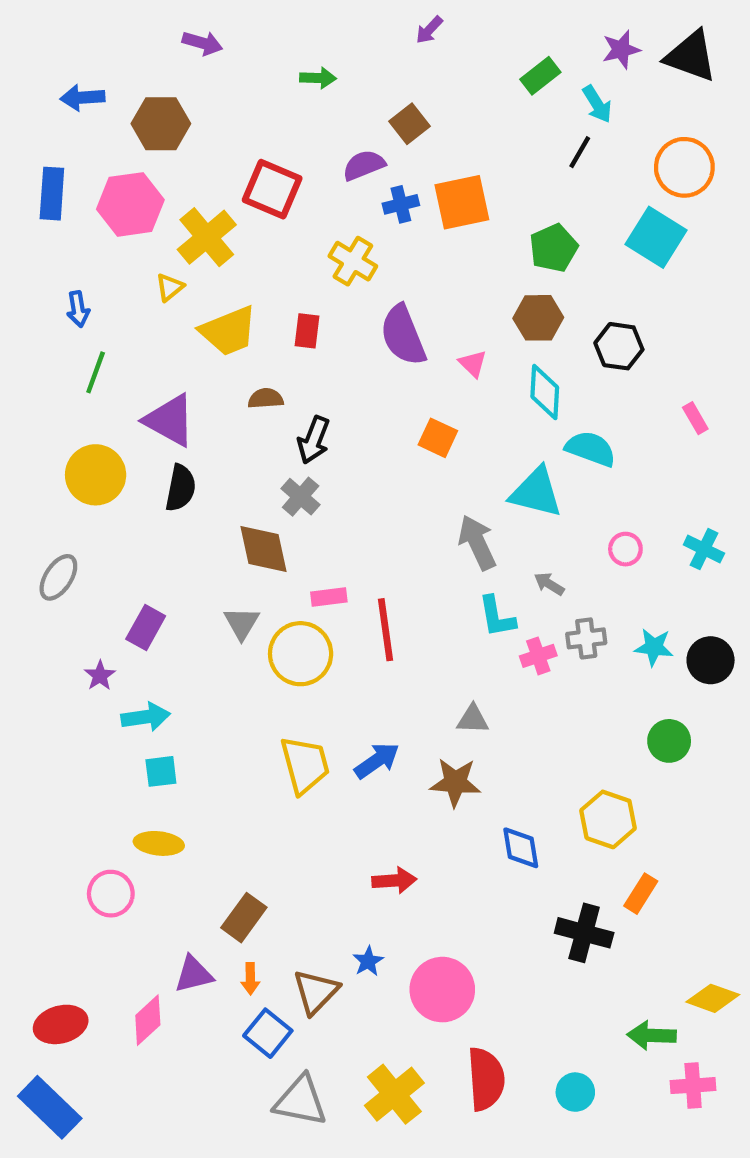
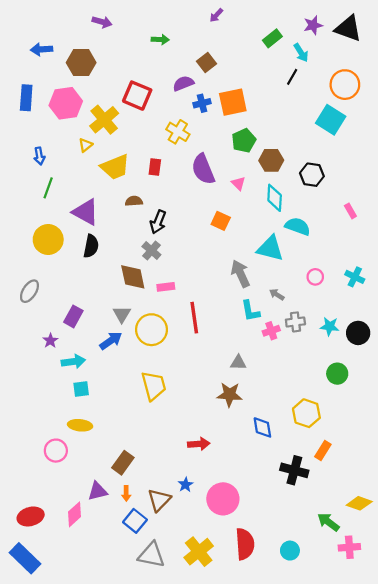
green pentagon: (554, 248) -> (244, 141), moved
pink rectangle: (329, 597) -> (166, 287), moved
blue arrow: (377, 761) -> (111, 341), moved
green arrow: (652, 1035) -> (328, 522), turned 35

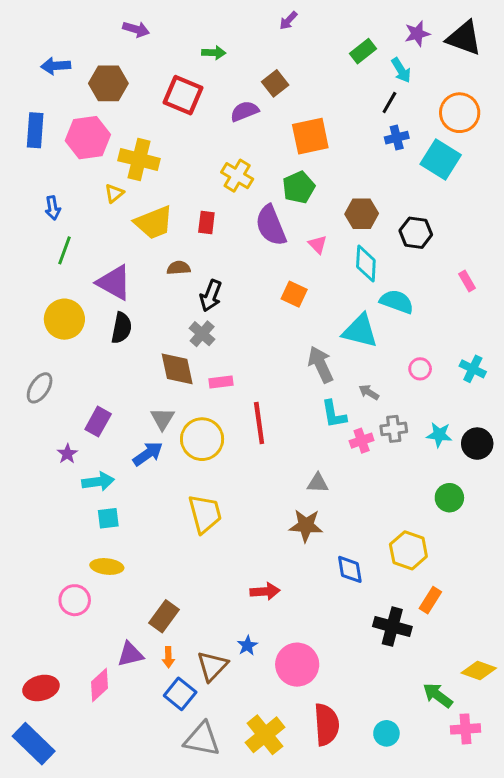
red square: (137, 96) -> (183, 95), moved
blue cross: (202, 103) -> (397, 138), moved
yellow cross: (104, 120) -> (139, 160), turned -36
green pentagon: (244, 141) -> (299, 187), moved

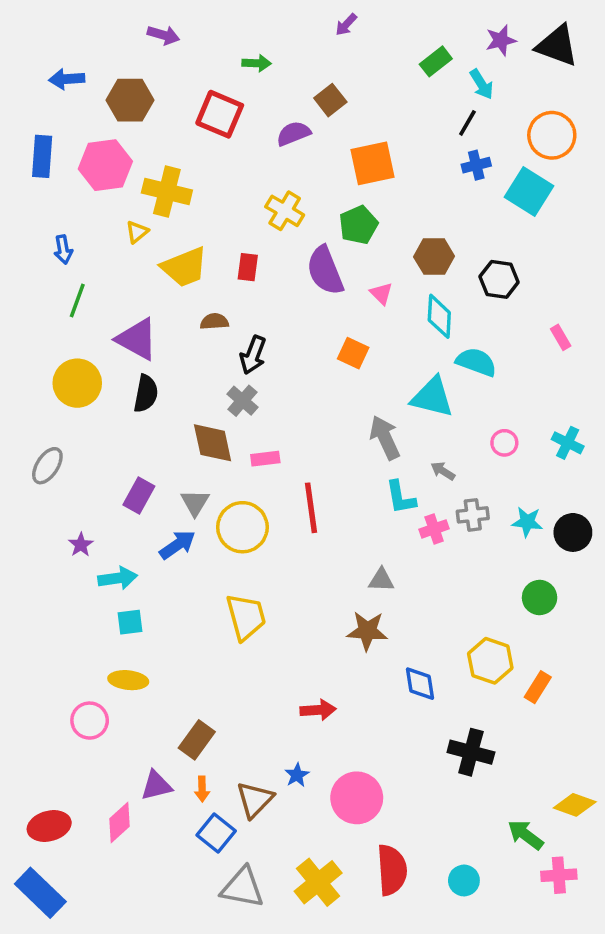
purple rectangle: (98, 422) -> (139, 496), moved
orange rectangle: (430, 600) -> (538, 687), moved

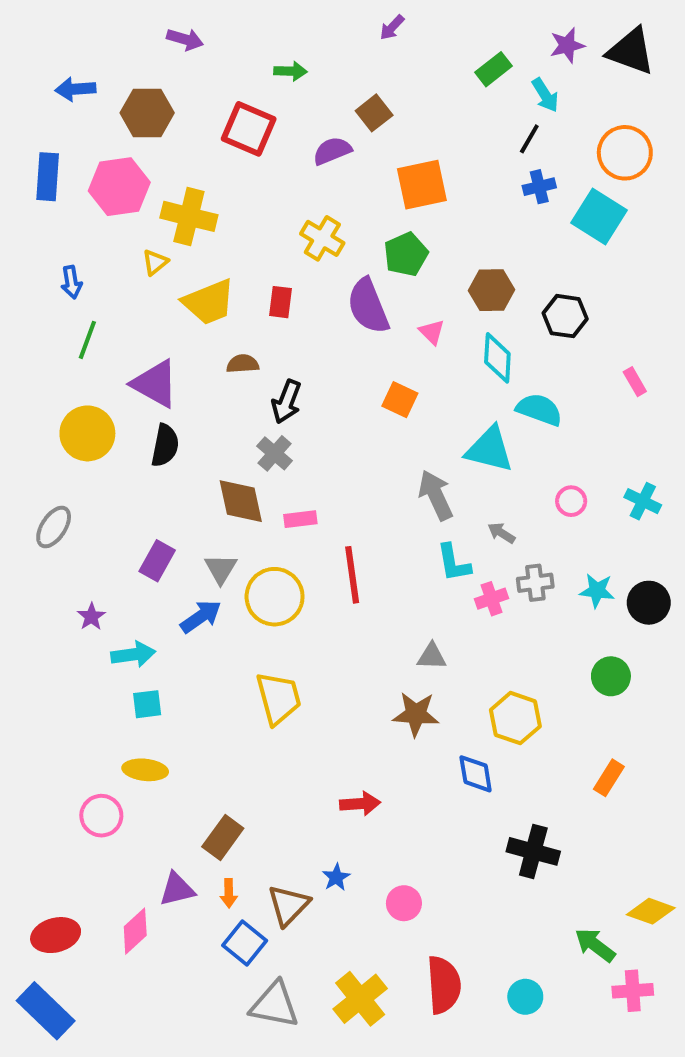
yellow hexagon: (490, 661) -> (515, 718), moved
pink circle: (357, 798) -> (404, 903), size x0.6

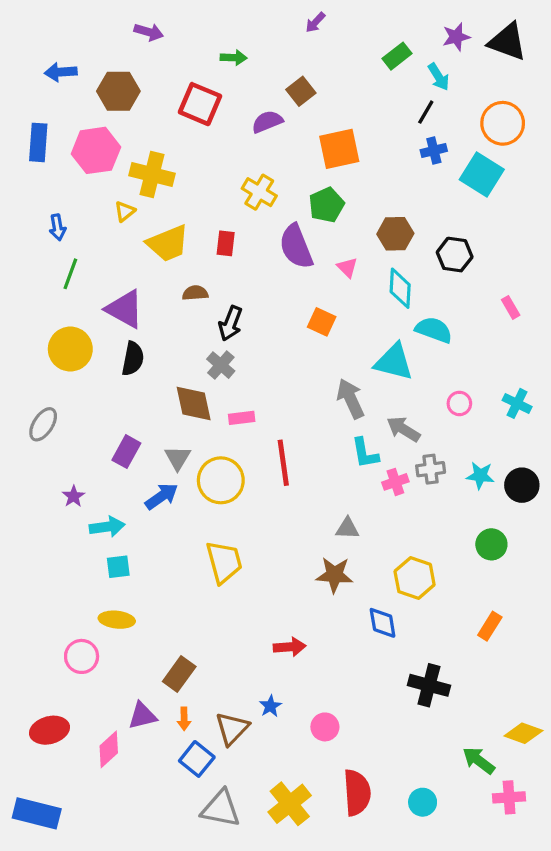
gray arrow: (501, 533) -> (403, 429), size x1.5
red ellipse: (56, 935) -> (49, 730), moved
blue rectangle: (46, 1011) -> (37, 813), turned -30

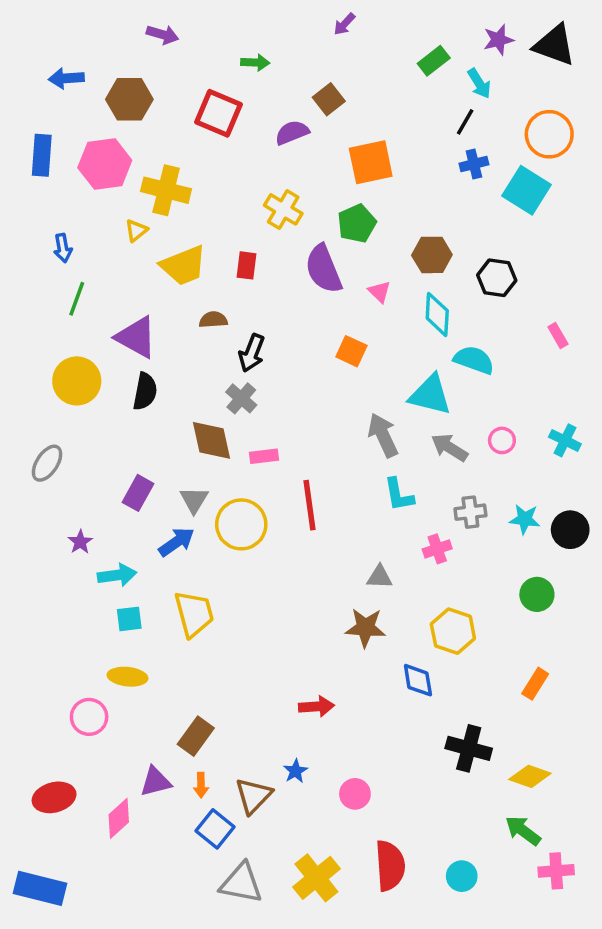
gray arrow: (403, 429) -> (449, 447), moved
pink cross: (395, 482) -> (437, 549), moved
yellow trapezoid: (224, 562) -> (194, 614), moved
yellow diamond: (523, 733) -> (530, 776), moved

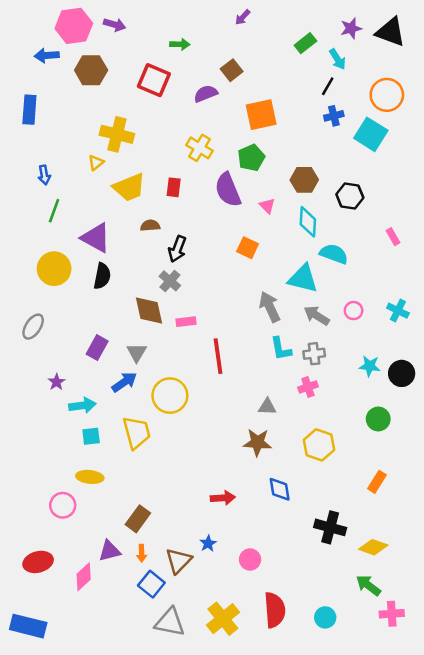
pink hexagon: (105, 164) -> (74, 26), moved
gray cross: (470, 512) -> (314, 354), moved
yellow circle: (241, 524) -> (170, 396), moved
blue diamond: (418, 680) -> (280, 489), moved

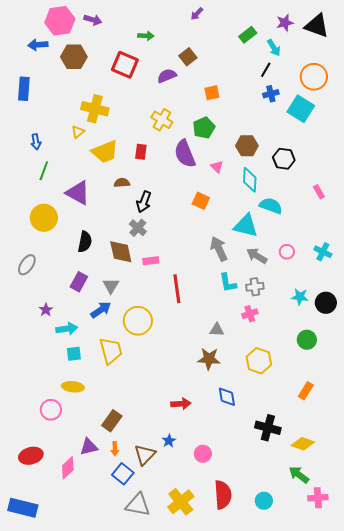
orange square: (261, 115) -> (212, 93), size x0.6
black semicircle: (102, 276) -> (85, 242), moved

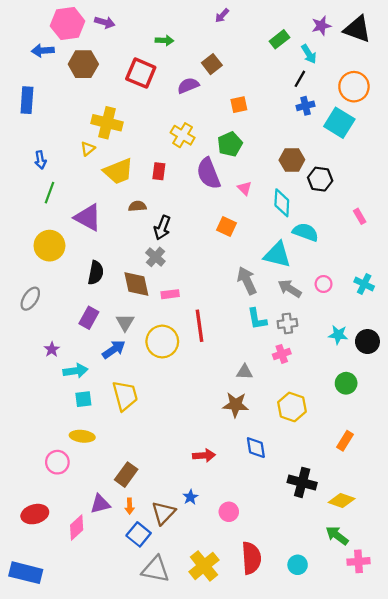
brown hexagon: (247, 146) -> (292, 160), moved
yellow circle: (138, 321) -> (162, 342), moved

